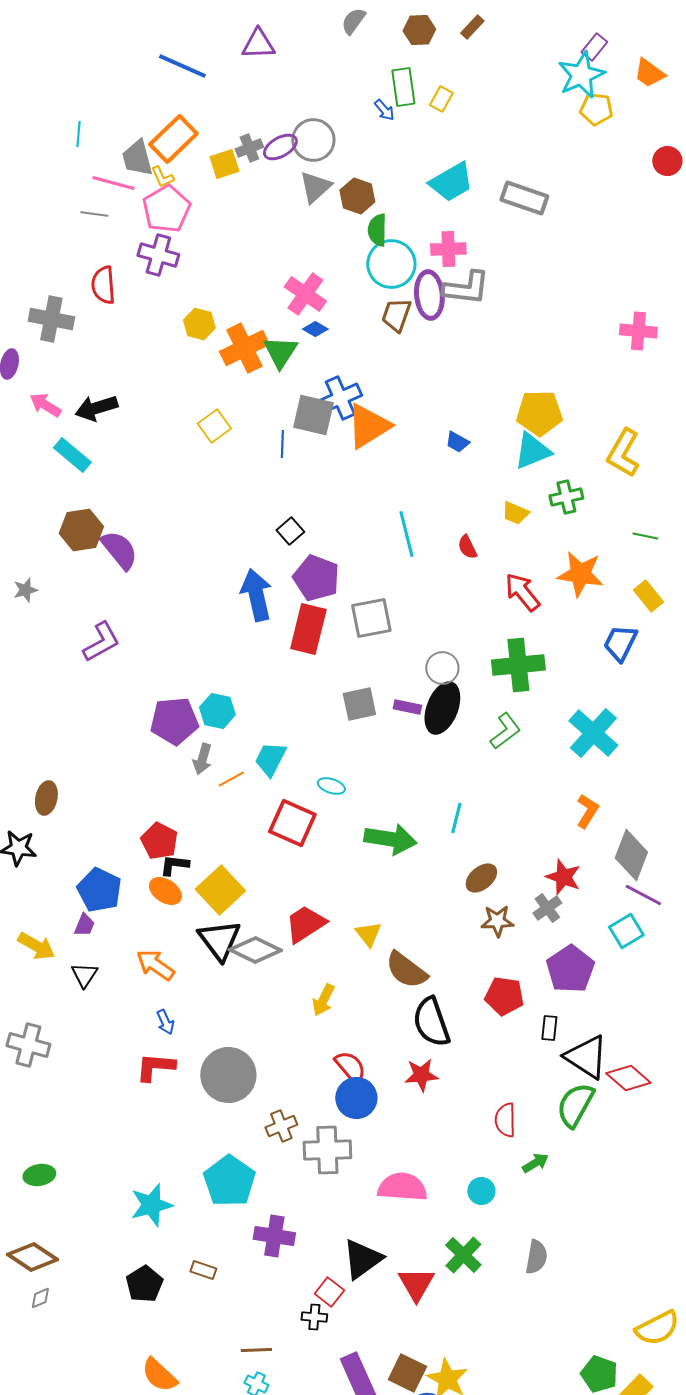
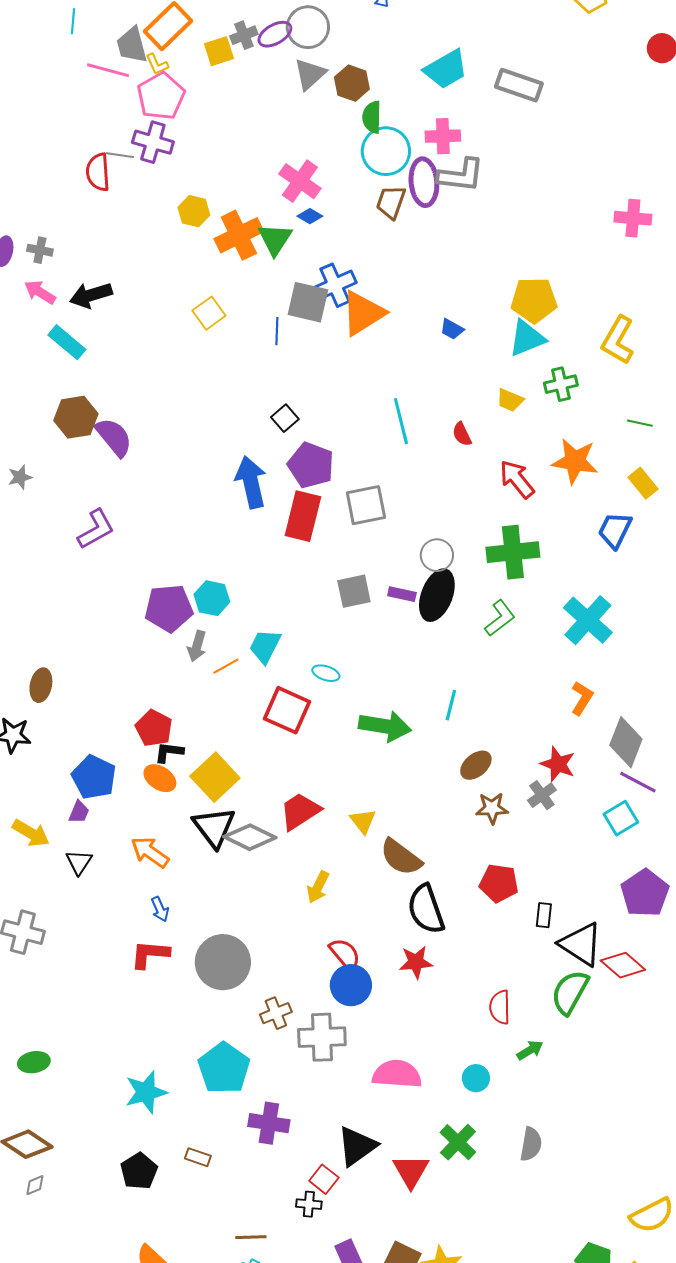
gray line: (94, 214) -> (120, 155), moved
gray cross: (51, 319) -> (40, 250), moved, size x0.6
purple pentagon: (570, 969) -> (645, 893), moved

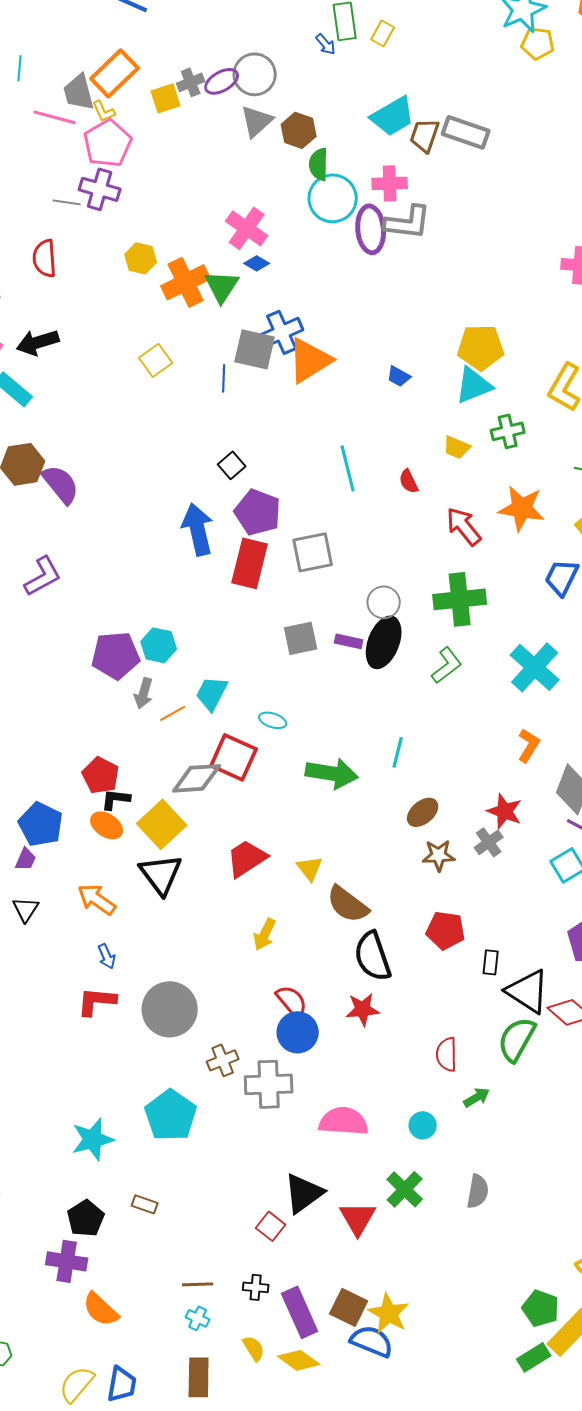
red semicircle: (98, 172) -> (45, 258), moved
brown trapezoid: (391, 202) -> (425, 135), moved
gray diamond: (250, 837) -> (197, 778), moved, turned -30
purple cross: (269, 1123) -> (67, 1261), moved
black cross: (309, 1204) -> (256, 1287), moved

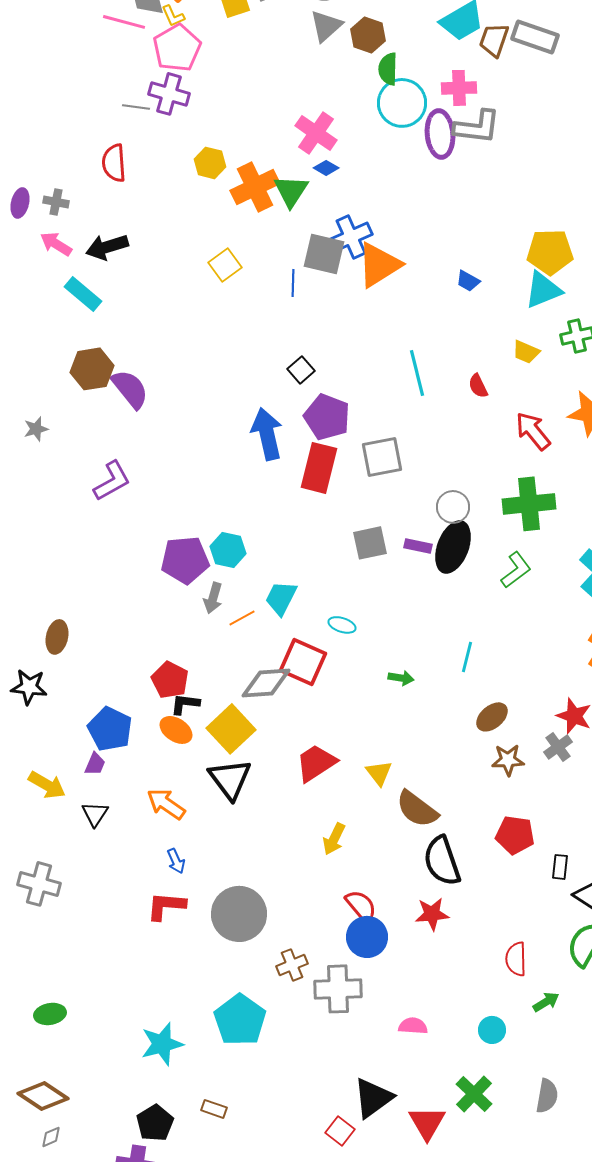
green arrow: (332, 773) -> (401, 678), size x0.5
pink semicircle: (344, 1121) -> (413, 1026), size x0.6

